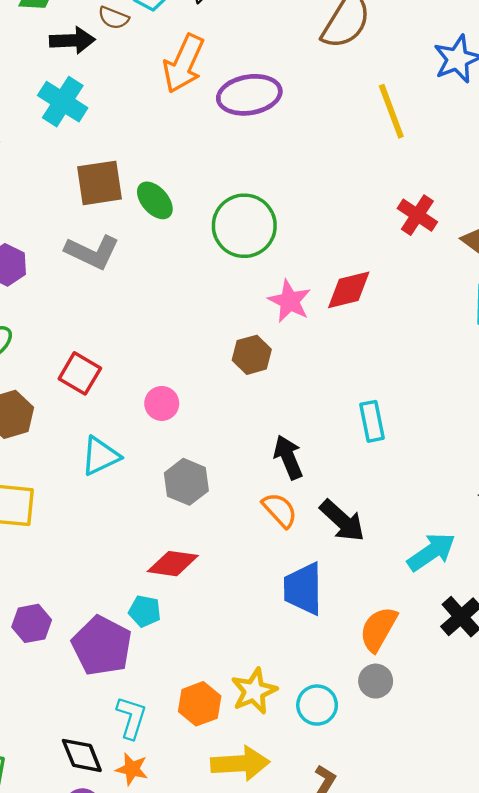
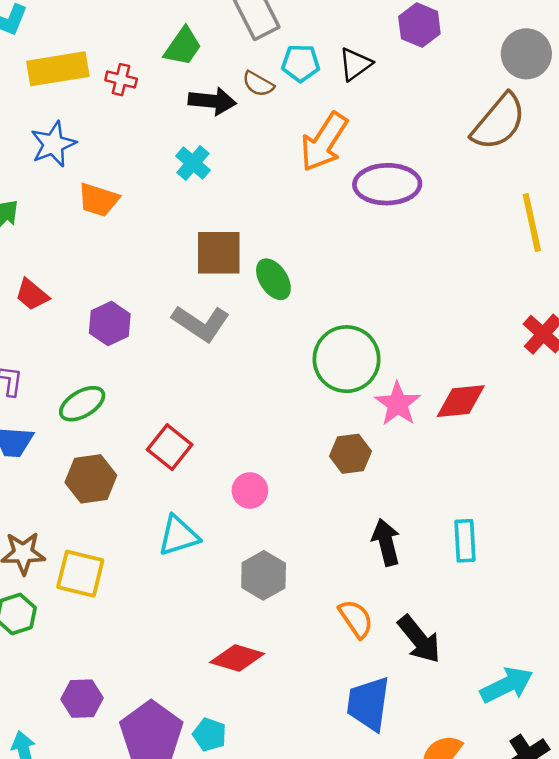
cyan cross: (63, 102) -> (193, 163), size x0.7
green circle: (244, 226) -> (347, 359), moved
black arrow: (288, 457) -> (386, 542), moved
cyan pentagon: (145, 611) -> (210, 735), moved

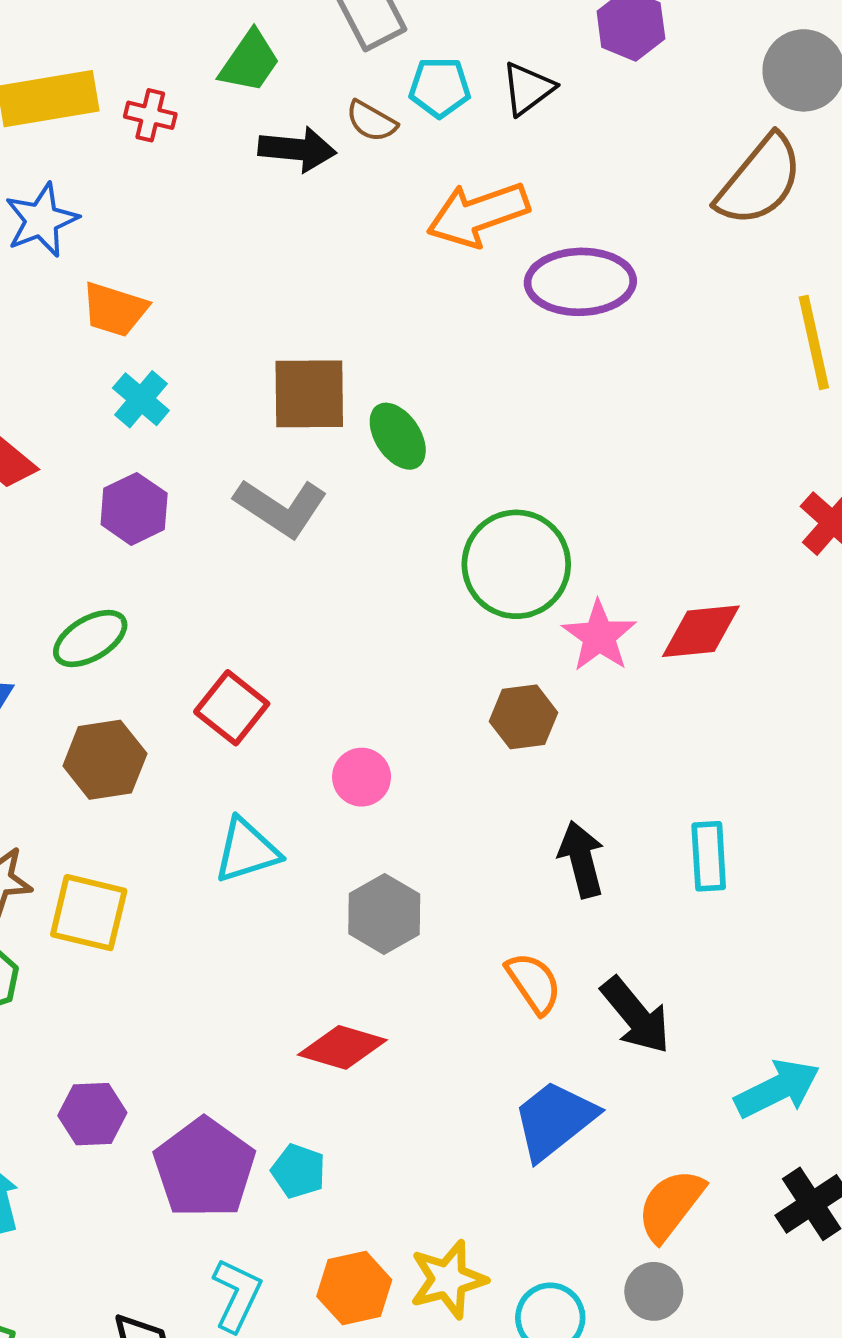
orange arrow: (324, 142) -> (478, 214), turned 38
cyan cross: (193, 163) -> (141, 399), moved
blue trapezoid: (368, 704) -> (554, 1120), turned 44

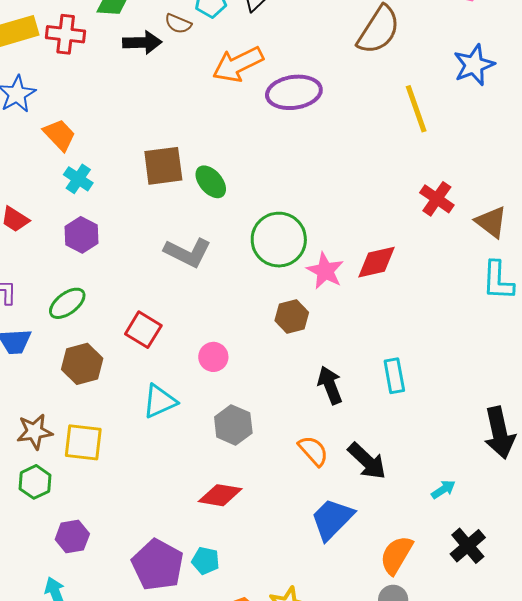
red cross: (150, 115) -> (66, 34), size x1.5
orange trapezoid: (115, 309) -> (59, 135), turned -144
gray L-shape: (281, 508) -> (188, 252), moved
cyan arrow: (777, 1089) -> (443, 489), size x0.6
purple hexagon: (92, 1114) -> (72, 537), moved

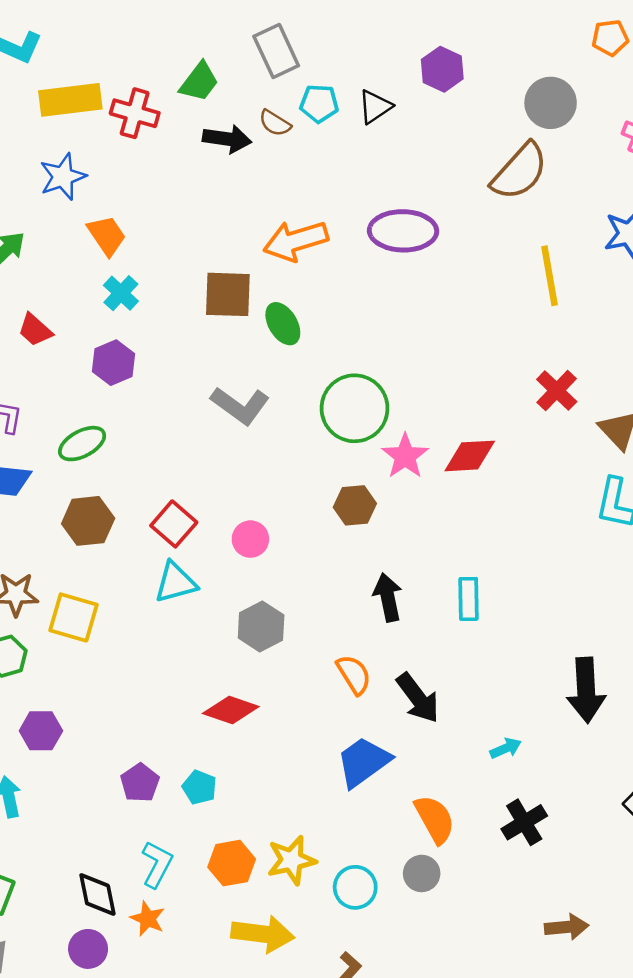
orange arrow: (238, 64) -> (296, 241), moved
red square: (143, 330) -> (174, 524), moved
orange semicircle: (396, 555) -> (435, 819), turned 111
purple pentagon: (158, 565) -> (140, 783), size x0.6

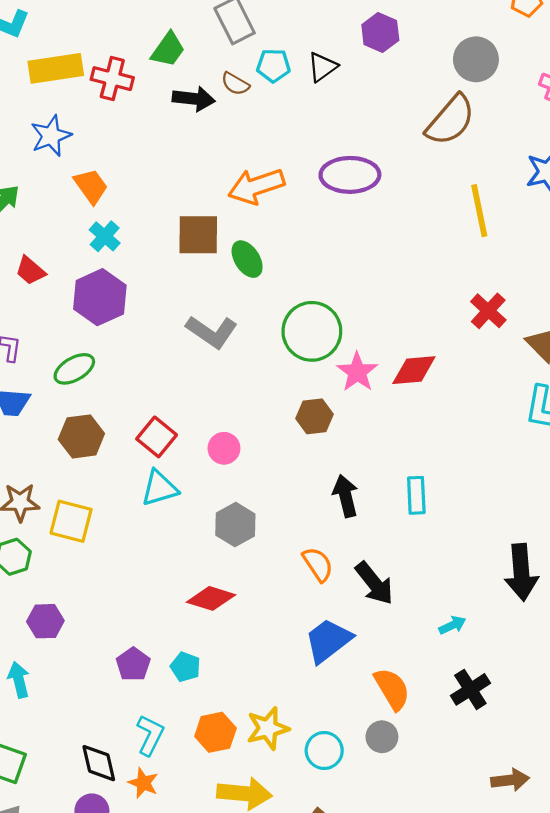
purple hexagon: (114, 363) -> (100, 297), size x1.4

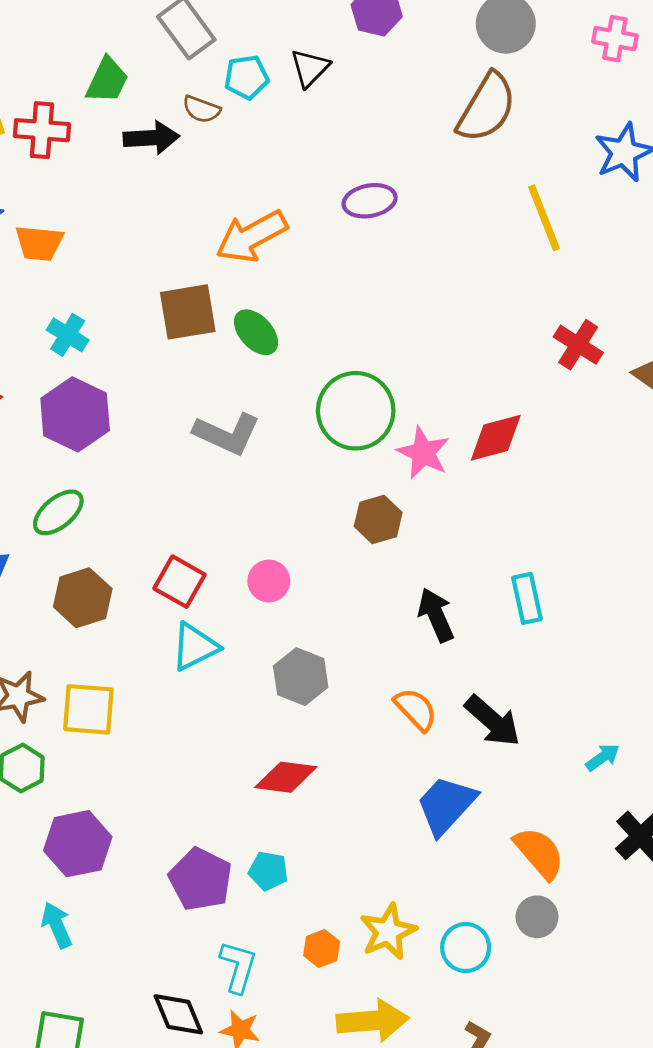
purple ellipse: (350, 175) -> (370, 201), size x0.7
orange trapezoid: (91, 186) -> (39, 243), moved, turned 141
purple hexagon: (45, 621) -> (78, 844), size x1.4
purple pentagon: (133, 664) -> (200, 879), size x1.4
orange hexagon: (215, 732) -> (322, 949), size x0.7

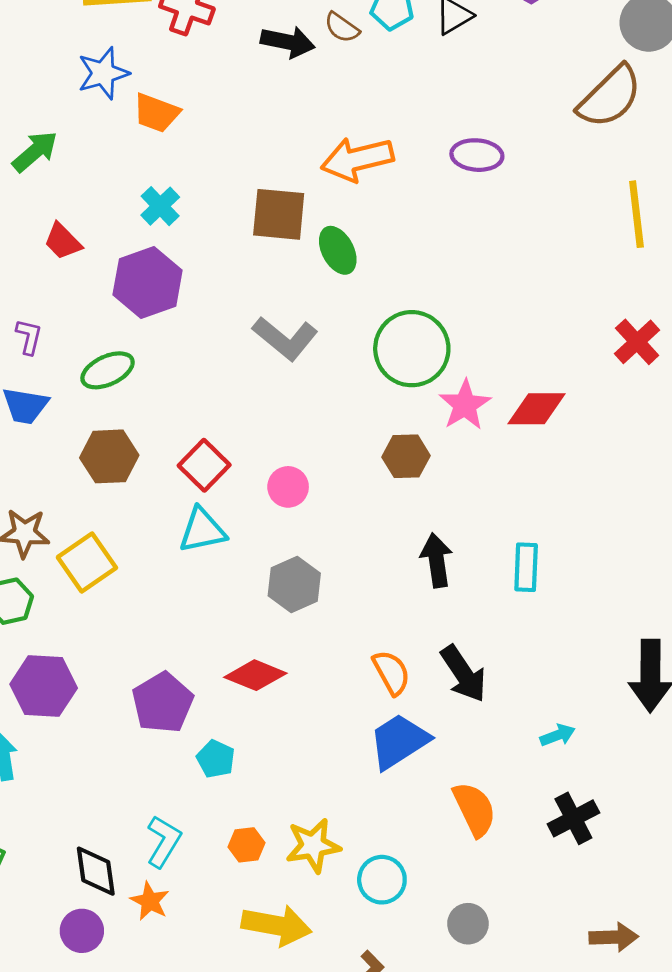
yellow square: (88, 709) -> (87, 563), turned 36
orange semicircle: (416, 709) -> (391, 673), moved
purple pentagon: (200, 879) -> (163, 703), moved
gray circle: (537, 917) -> (468, 924), moved

